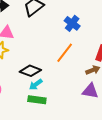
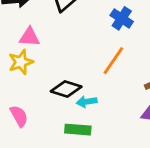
cyan arrow: (36, 85) -> (87, 102), moved, turned 32

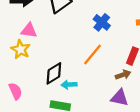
yellow star: (21, 62) -> (21, 49), turned -30
black diamond: (66, 89) -> (54, 73), turned -55

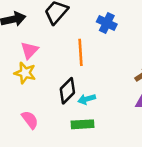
pink triangle: (29, 31) -> (29, 50), turned -42
orange line: (92, 55) -> (81, 52), moved, turned -30

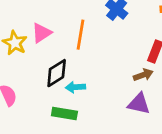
pink triangle: (29, 50) -> (42, 33), moved

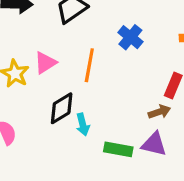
cyan arrow: (75, 87) -> (83, 124), turned -102
green rectangle: (64, 113) -> (118, 149), moved

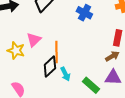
orange line: (89, 65) -> (56, 52), moved
green rectangle: (118, 149) -> (91, 85), turned 42

